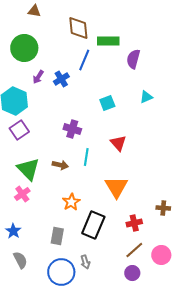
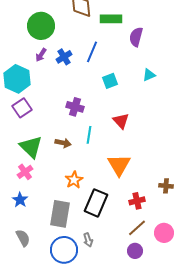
green circle: (24, 48) -> (41, 26), moved
blue line: (84, 60) -> (92, 52), moved
blue star: (13, 231) -> (20, 200), moved
gray rectangle: (57, 236) -> (60, 214), size x1.5

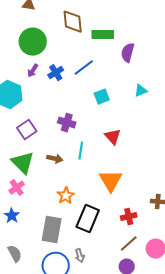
blue line: (92, 52) -> (84, 68), turned 30
purple square: (22, 108) -> (27, 130), moved

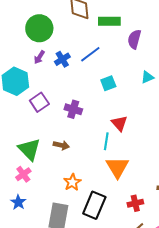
purple square: (27, 130) -> (39, 102), moved
cyan line: (81, 151) -> (106, 141), moved

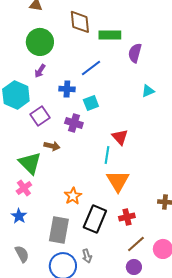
blue cross: (62, 59) -> (67, 89), moved, turned 35
cyan square: (108, 83) -> (91, 103), moved
brown arrow: (61, 145) -> (52, 146), moved
red cross: (135, 203) -> (127, 217), moved

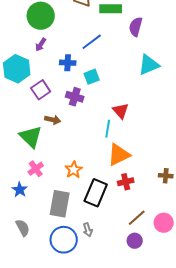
cyan triangle: (148, 91) -> (149, 65), size x1.6
orange triangle: (118, 181) -> (119, 155), turned 35
pink cross: (24, 188) -> (36, 169), moved
red cross: (127, 217) -> (126, 182), moved

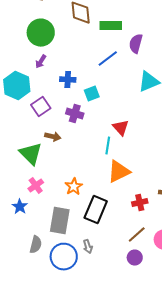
blue line: (92, 42) -> (108, 59), moved
red cross: (126, 182) -> (140, 203), moved
gray semicircle: (23, 228) -> (36, 245), moved, turned 42

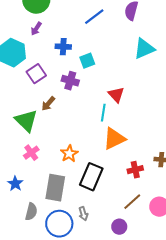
blue line: (108, 59) -> (94, 17), moved
brown arrow: (53, 137) -> (48, 104), turned 119
blue star: (20, 207) -> (15, 184), moved
purple circle: (135, 258) -> (119, 227), moved

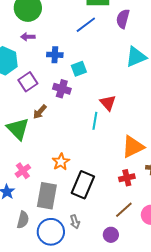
purple arrow: (36, 29) -> (28, 37), turned 56
orange triangle: (114, 139) -> (133, 147), moved
pink cross: (31, 153) -> (23, 171), moved

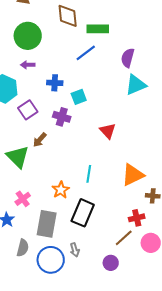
purple semicircle: (123, 19) -> (128, 58), moved
cyan line: (95, 121) -> (89, 174), moved
red cross: (127, 178) -> (137, 218), moved

